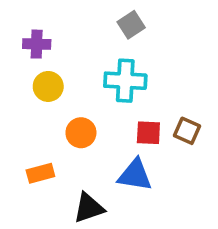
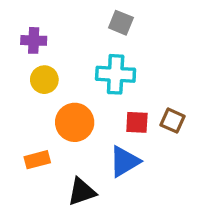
gray square: (131, 25) -> (121, 23), turned -35
orange circle: (81, 133) -> (75, 122), size x1.4
blue triangle: (135, 175) -> (124, 162), turned -40

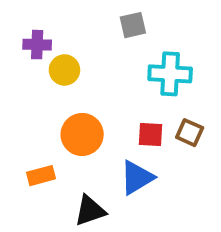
gray square: (121, 23) -> (133, 25), turned -35
cyan cross: (116, 74) -> (170, 74), moved
yellow circle: (44, 80) -> (64, 70), moved

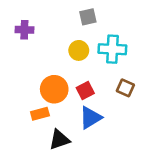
yellow circle: (64, 70) -> (79, 50), moved
red square: (150, 134) -> (85, 91), moved, turned -30
orange rectangle: (41, 176) -> (40, 114), moved

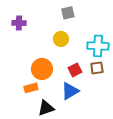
cyan cross: (112, 49) -> (98, 46), moved
brown square: (125, 88) -> (97, 68), turned -32
red square: (85, 91) -> (75, 70), moved

